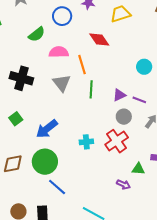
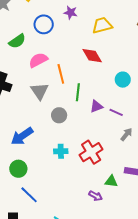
red diamond: (99, 39) -> (92, 56), moved
pink semicircle: (59, 52) -> (38, 60), turned -30
green line: (91, 89) -> (78, 92), moved
gray circle: (124, 117) -> (59, 115), moved
green circle: (45, 162) -> (18, 169), size x0.7

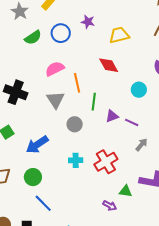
green semicircle: (17, 41) -> (33, 38), moved

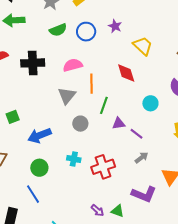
yellow trapezoid: (119, 35) -> (143, 46), turned 45
black cross: (16, 92) -> (33, 63), moved, turned -35
green circle: (33, 177) -> (39, 168), moved
green triangle: (125, 191) -> (118, 211), moved

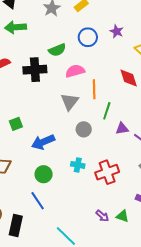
green semicircle: (58, 30) -> (57, 50), moved

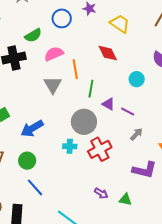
gray circle: (84, 129) -> (84, 122), moved, size x1.6
purple triangle: (122, 129) -> (108, 104), turned 48
green circle: (44, 174) -> (27, 161), moved
green triangle: (122, 216) -> (125, 200), moved

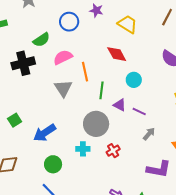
cyan circle: (137, 79) -> (134, 80), moved
red cross: (100, 149) -> (113, 151), size x0.6
green circle: (27, 161) -> (53, 164), moved

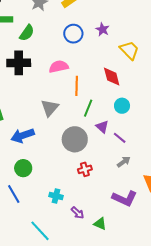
green semicircle: (41, 40) -> (27, 33), moved, turned -36
gray triangle: (63, 88) -> (50, 108), moved
cyan cross: (83, 149) -> (56, 196), moved

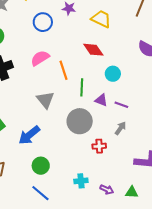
gray arrow: (124, 162) -> (120, 128), moved
red cross: (85, 169) -> (99, 146), turned 32

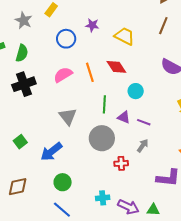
orange line: (63, 70) -> (90, 72), moved
purple arrow: (107, 190) -> (128, 207), size x1.5

